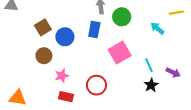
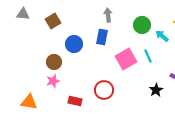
green circle: (122, 17) -> (142, 25), moved
brown square: (43, 27) -> (53, 21), moved
cyan line: (149, 65) -> (148, 56), moved
pink star: (62, 76) -> (53, 81), moved

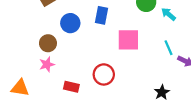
cyan line: (148, 56) -> (169, 48), moved
pink square: (126, 59) -> (128, 40), turned 30
black star: (156, 90) -> (162, 92), moved

